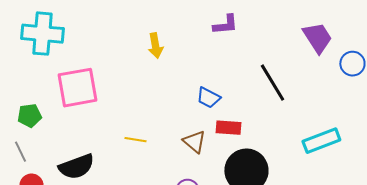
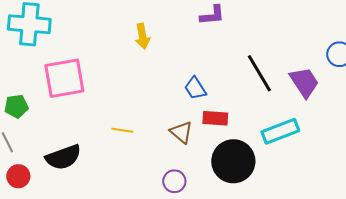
purple trapezoid: (317, 38) -> (304, 82), moved
blue trapezoid: (208, 98) -> (195, 88), turned 30
cyan rectangle: (321, 141) -> (280, 131), moved

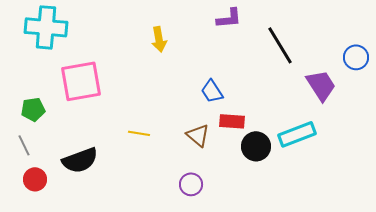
black line: (259, 73) -> (280, 45), moved
black circle: (233, 161) -> (256, 146), moved, size x0.7

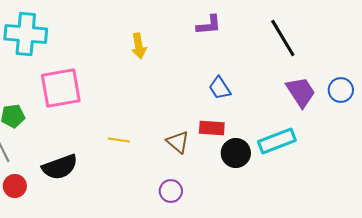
black line: (280, 45) -> (283, 38), moved
blue circle: (356, 57) -> (341, 90), moved
blue trapezoid: (212, 91) -> (220, 88), moved

